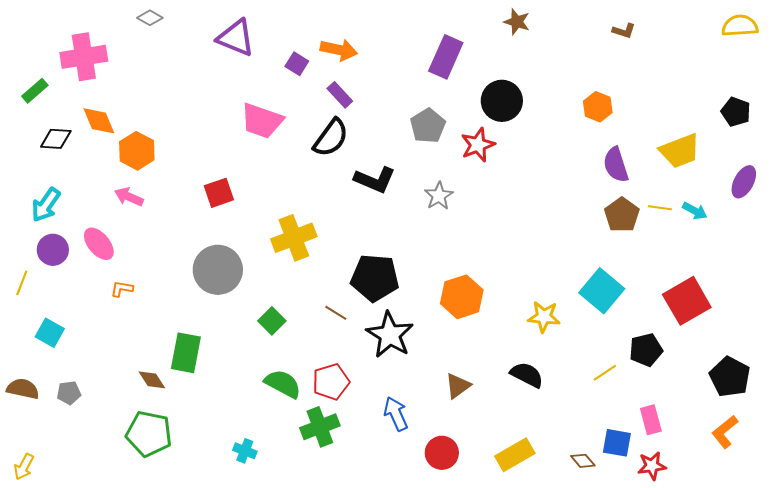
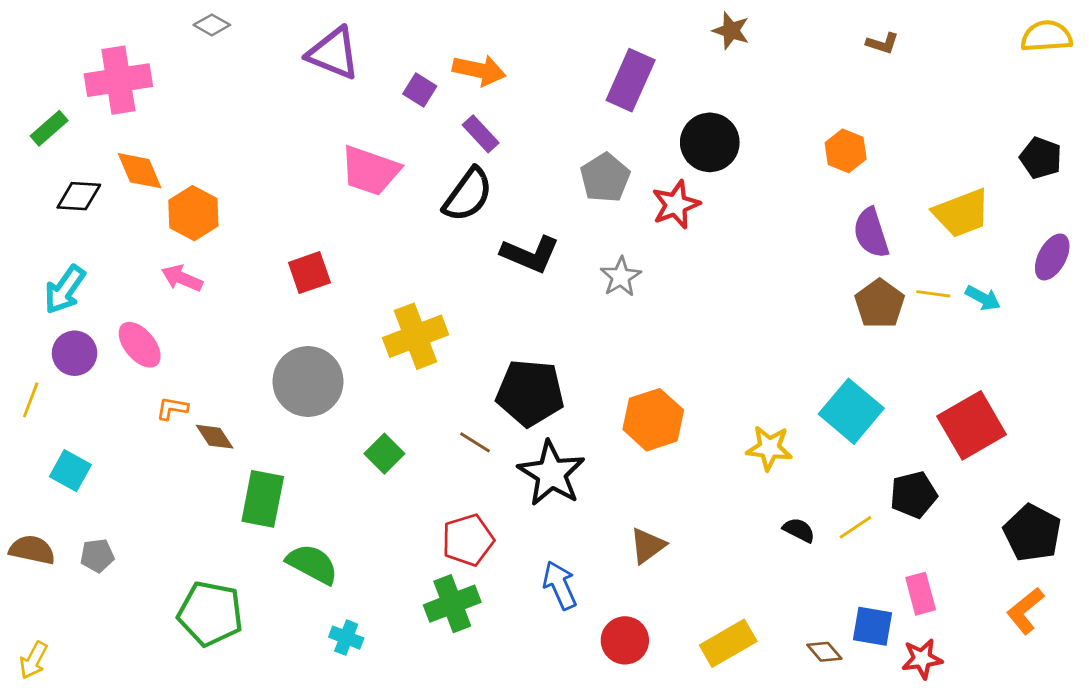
black semicircle: (527, 375) -> (799, 530), moved, size x0.7
brown diamond: (152, 380) -> (215, 437), moved
green semicircle: (283, 384) -> (312, 564), moved

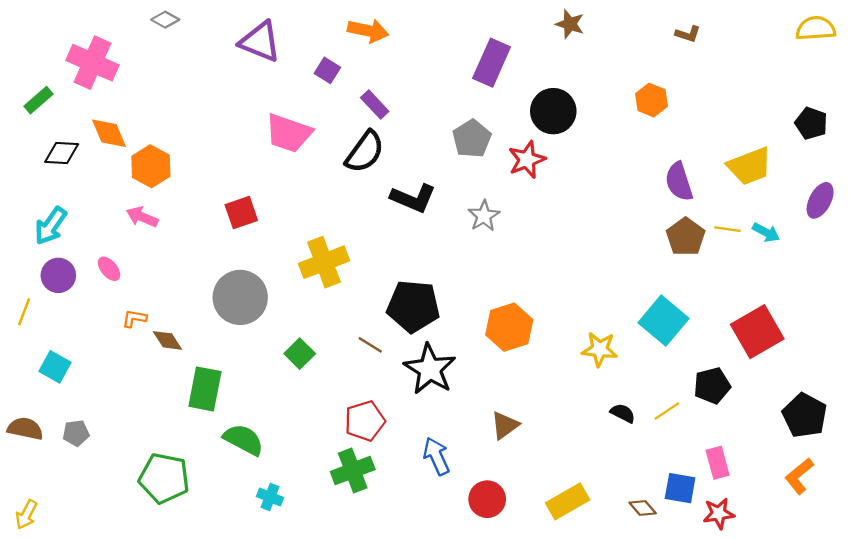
orange arrow: (479, 70) -> (368, 31), moved
pink cross: (118, 80) -> (92, 63), turned 33
orange hexagon: (846, 151) -> (651, 100), moved
pink ellipse: (140, 345) -> (109, 269), size x0.7

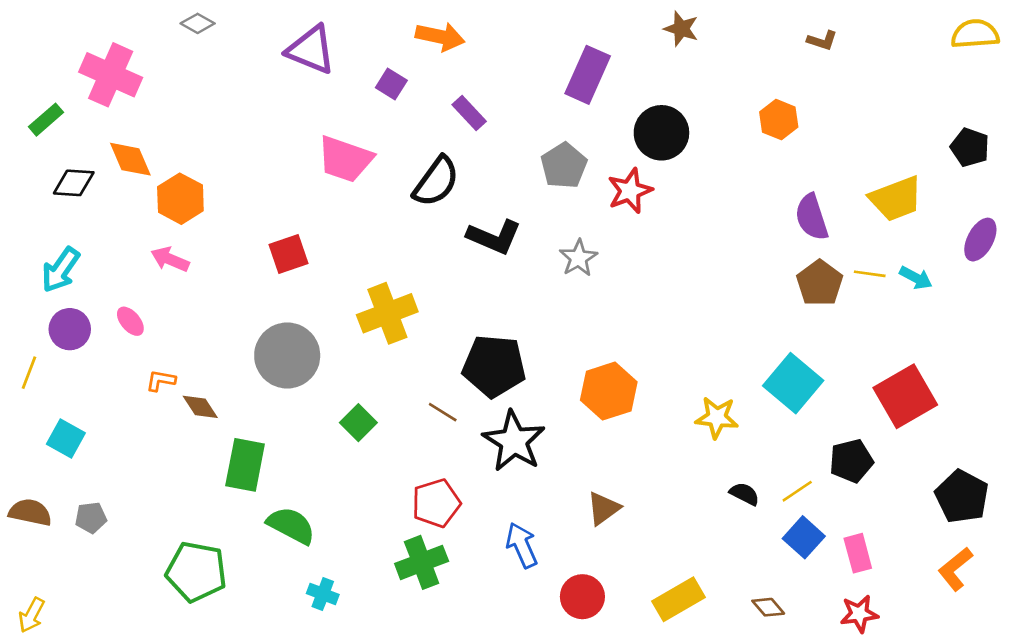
purple rectangle: (375, 105) -> (469, 113), moved
blue square: (680, 488) -> (804, 537), moved, turned 32

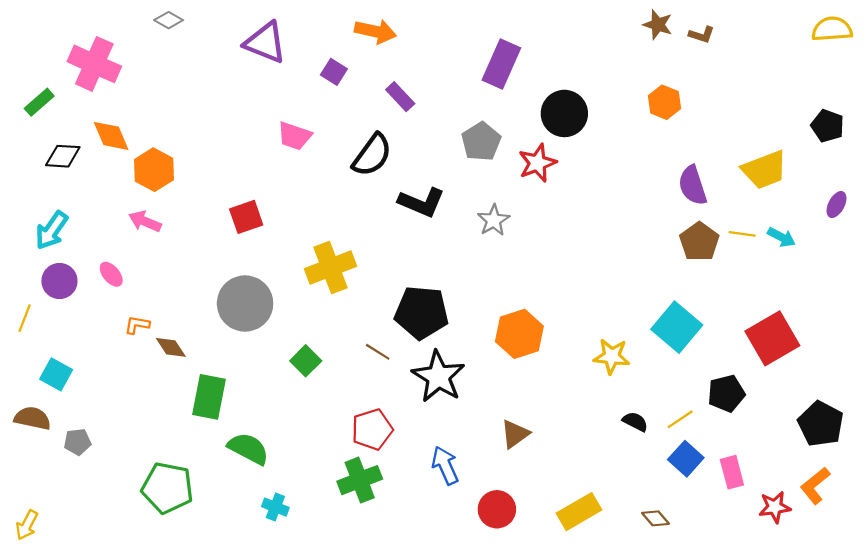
brown star: (681, 29) -> (658, 25), moved
pink trapezoid: (345, 159) -> (294, 136), size x0.7
purple ellipse: (980, 240) -> (837, 205), size x0.7
brown semicircle: (30, 512) -> (32, 418), moved
red star: (859, 614) -> (775, 507), moved

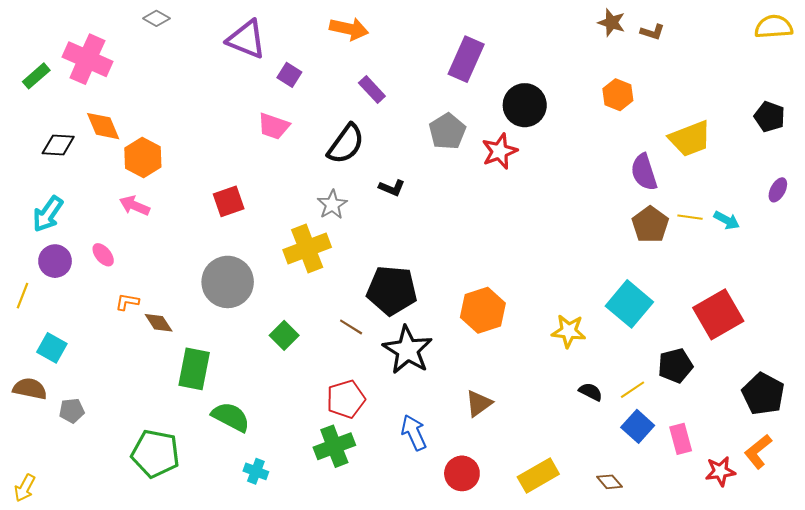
purple square: (334, 72) -> (289, 75), moved
green rectangle: (39, 102) -> (36, 76), moved
yellow trapezoid: (765, 170) -> (690, 139), moved
black L-shape: (422, 202) -> (392, 188), size x0.6
gray star: (494, 220) -> (332, 205), moved

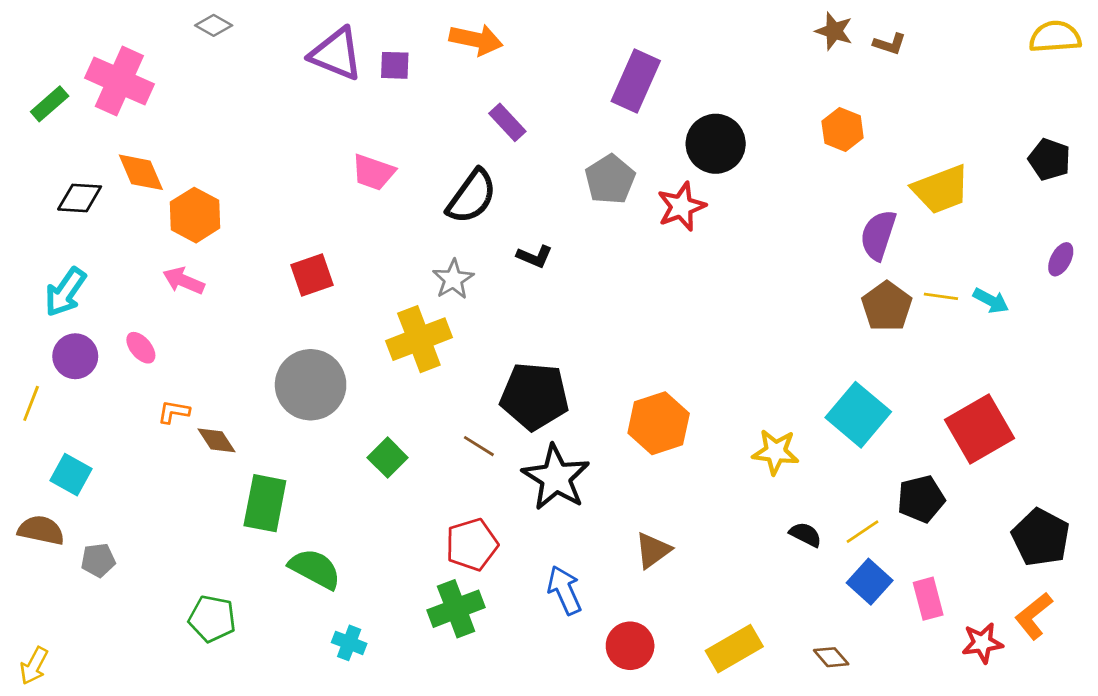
purple square: (289, 75) -> (395, 65), moved, turned -30
purple semicircle: (644, 172) -> (878, 235), turned 36
green pentagon: (155, 454) -> (212, 619), size x0.7

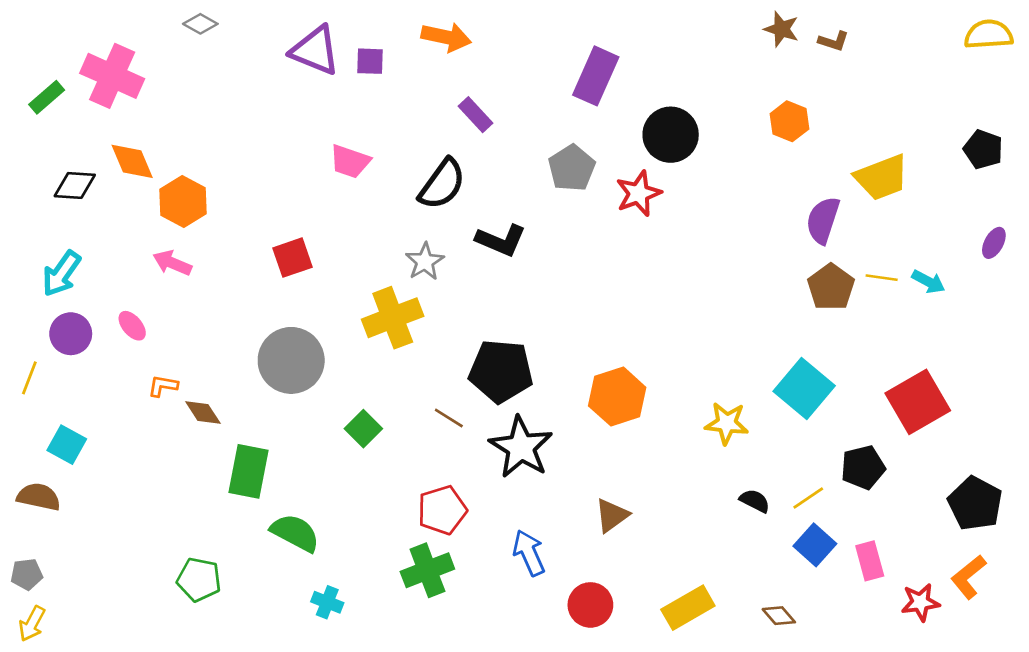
black L-shape: (534, 256) -> (501, 240), size x1.5
gray pentagon: (98, 560) -> (27, 574), moved

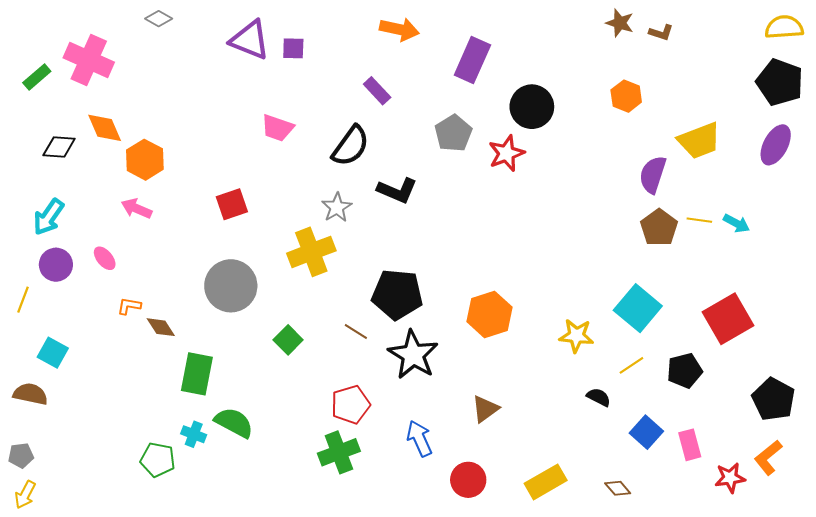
orange arrow: (446, 37) -> (399, 29), moved
black pentagon: (983, 149) -> (780, 82), moved, size x1.5
purple ellipse: (994, 243) -> (776, 145), moved, size x1.6
yellow line: (808, 498) -> (631, 365), moved
cyan cross: (327, 602) -> (194, 434), moved

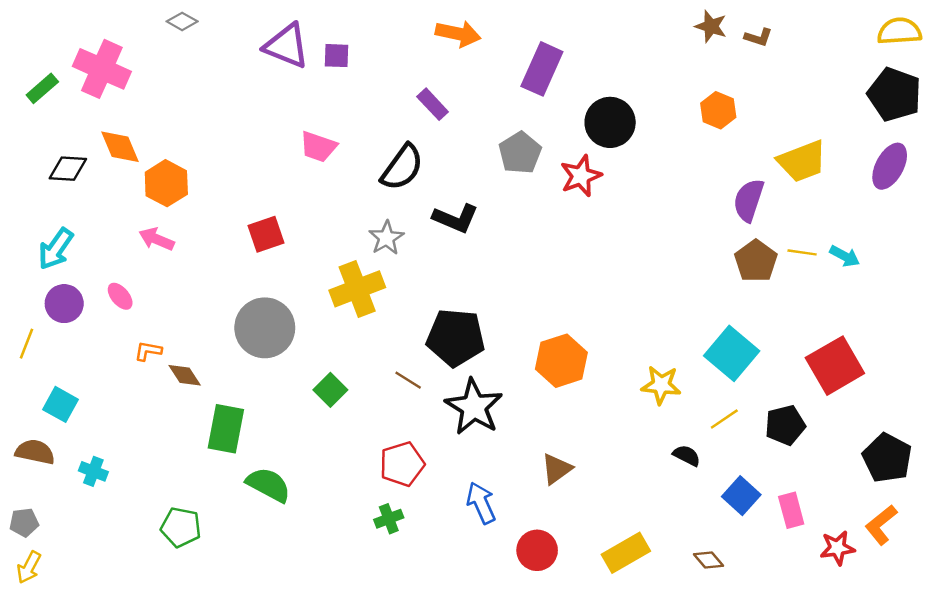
cyan cross: (194, 434) -> (93, 471), moved
green cross: (339, 452) -> (389, 519), size x0.6

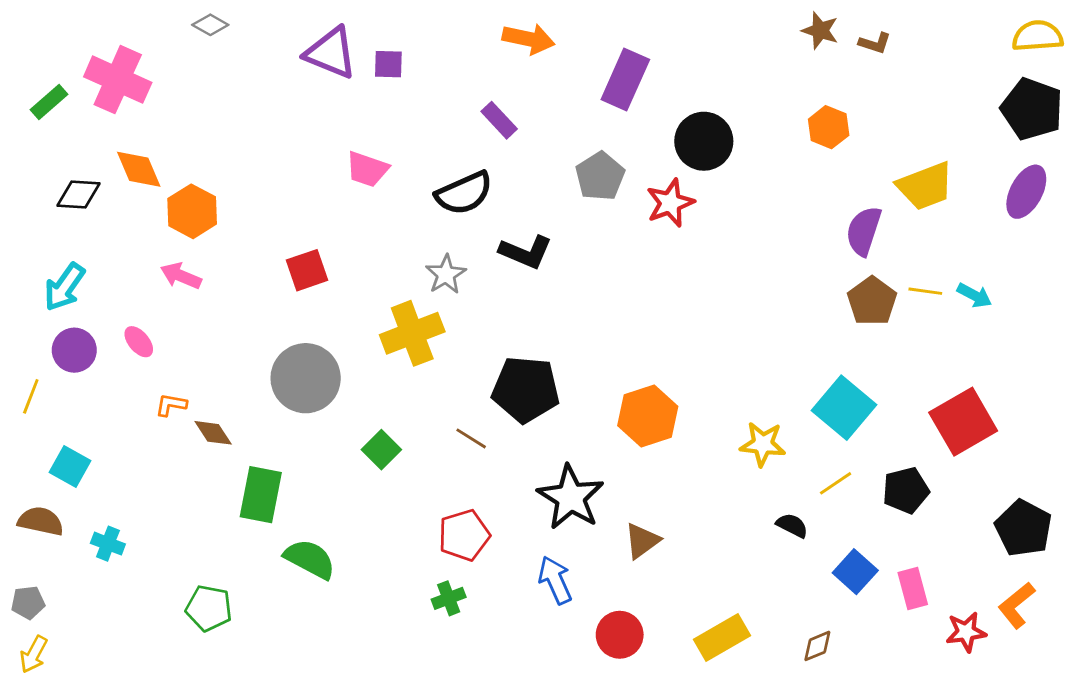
black semicircle: (402, 167) -> (464, 193), turned 30
black star: (474, 407) -> (571, 497), moved
brown diamond: (709, 560) -> (817, 646), turned -72

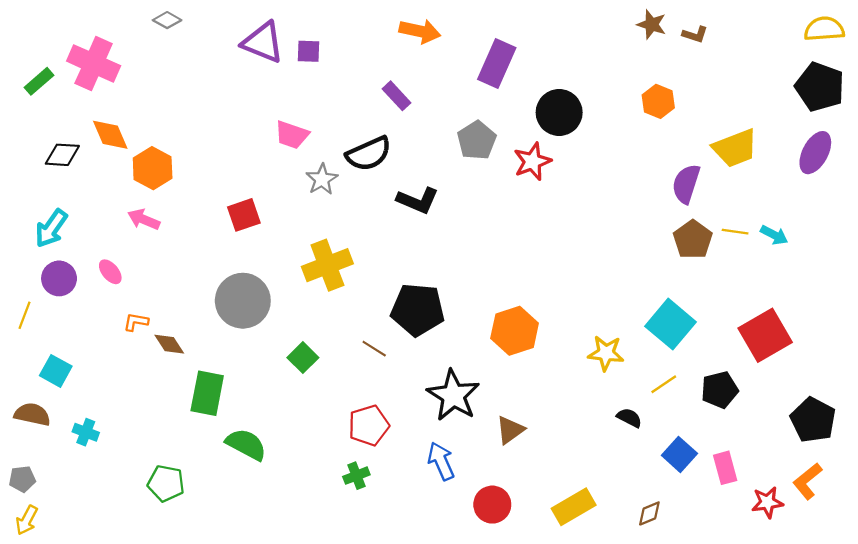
gray star: (446, 274) -> (322, 179), moved

